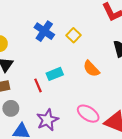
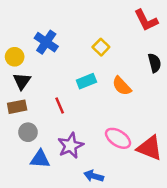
blue cross: (44, 31) -> (46, 42), moved
cyan rectangle: (55, 74) -> (86, 81), moved

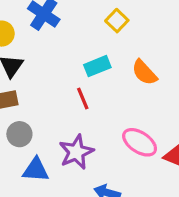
red line: (60, 105) -> (83, 98), moved

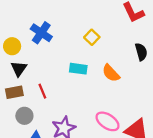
cyan rectangle: (97, 66) -> (78, 69), turned 30
red line: (83, 98) -> (42, 91), moved

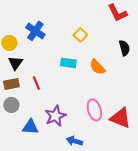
gray circle: (24, 116) -> (11, 105), moved
pink ellipse: (107, 121) -> (94, 110), turned 40

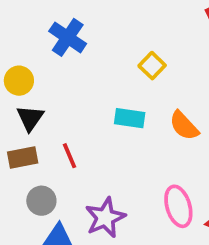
blue cross: (35, 31) -> (68, 37), moved
gray circle: (11, 105) -> (41, 201), moved

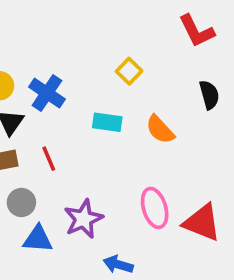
blue cross: (68, 37) -> (47, 93), moved

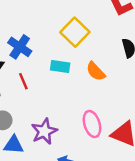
yellow square: (129, 71) -> (75, 32), size x1.6
red line: (49, 159) -> (23, 81), moved

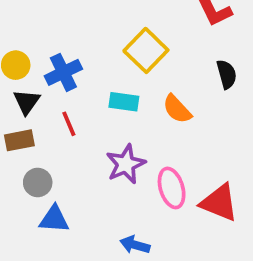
blue cross: (20, 47) -> (63, 72), turned 30
purple star: (44, 131) -> (126, 164), moved

